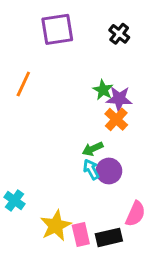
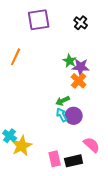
pink semicircle: (135, 214) -> (92, 145), turned -72
yellow star: (56, 226) -> (22, 146), moved

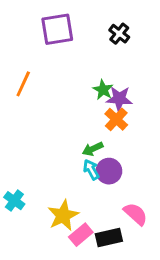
yellow star: (22, 146) -> (63, 215), moved
pink rectangle: (55, 159) -> (81, 235), turned 63

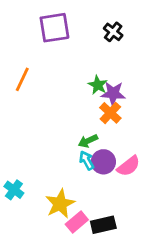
pink semicircle: (136, 214) -> (129, 166), moved, turned 100

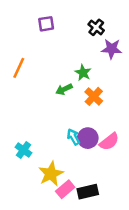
purple square: (54, 28) -> (46, 24), size x0.6
purple star: (113, 93) -> (112, 49), moved
green arrow: (88, 141) -> (64, 89), moved
cyan cross: (14, 190) -> (24, 150), moved

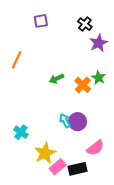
purple star: (112, 49) -> (99, 43), turned -30
green star: (83, 73) -> (99, 78), moved
pink semicircle: (109, 142) -> (95, 148), moved

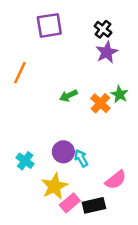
purple square: (41, 21) -> (49, 25), size x1.5
purple star: (99, 43) -> (107, 52), moved
cyan arrow: (65, 121) -> (81, 158), moved
purple circle: (78, 122) -> (63, 152), moved

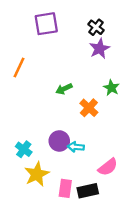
orange cross: (100, 103) -> (89, 108), moved
cyan arrow: (81, 158) -> (76, 147), turned -56
yellow star: (54, 186) -> (37, 174), moved
pink rectangle: (70, 203) -> (65, 188), turned -42

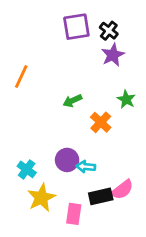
purple square: (46, 24) -> (76, 27), moved
black rectangle: (88, 191) -> (101, 196), moved

